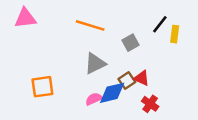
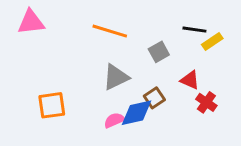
black line: (160, 24) -> (194, 30), turned 60
yellow rectangle: (175, 34) -> (212, 41), turned 49
red triangle: (142, 78) -> (190, 80), moved
red cross: (150, 104) -> (206, 102), moved

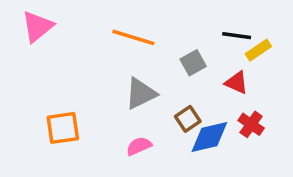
pink triangle: (31, 22) -> (37, 27), turned -32
red triangle: (190, 80) -> (237, 83), moved
blue diamond: (137, 113) -> (209, 137), moved

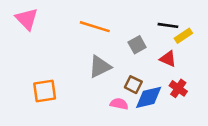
pink triangle: (37, 27) -> (27, 19), turned -35
brown square: (188, 119) -> (133, 85), turned -30
pink semicircle: (139, 146) -> (119, 104), moved, turned 36

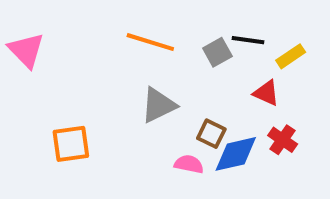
pink triangle: (27, 19) -> (26, 50), moved
black line: (168, 25) -> (248, 40), moved
gray square: (137, 45) -> (217, 52), moved

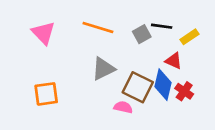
pink triangle: (26, 50) -> (43, 33), moved
brown square: (211, 134) -> (138, 87), size x1.6
blue diamond: (236, 154) -> (163, 85), moved, turned -64

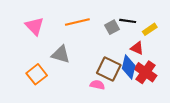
orange line: (98, 28) -> (77, 22), turned -30
gray triangle: (103, 69) -> (61, 54), moved, turned 42
red cross: (184, 91) -> (145, 72), size x1.5
orange square: (46, 94) -> (37, 74), turned -30

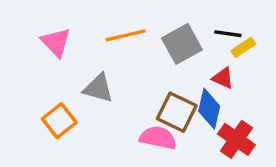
black line: (128, 21) -> (228, 34), moved
gray square: (112, 27) -> (182, 44), size x1.6
red cross: (145, 72) -> (236, 139), moved
pink semicircle: (97, 85) -> (158, 138), size x1.5

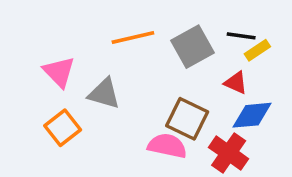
pink triangle: (56, 42) -> (59, 72), moved
blue diamond: (209, 109) -> (252, 115), moved, turned 72
red cross: (236, 139) -> (229, 153), moved

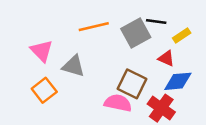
black line: (241, 36) -> (156, 21), moved

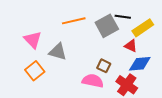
yellow rectangle: (182, 35) -> (143, 28), size x1.5
brown square: (132, 84) -> (104, 66), size x0.6

